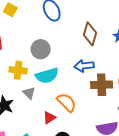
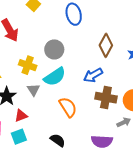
blue arrow: (84, 66) -> (93, 75), turned -36
cyan semicircle: (47, 76) -> (55, 77), turned -30
red triangle: (49, 118) -> (21, 116), moved

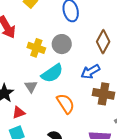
gray circle: (54, 49) -> (62, 44), moved
yellow cross: (28, 65) -> (36, 48), moved

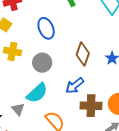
yellow cross: (36, 48) -> (12, 51), moved

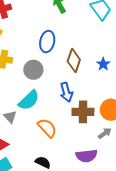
blue ellipse: (46, 28) -> (47, 42), moved, turned 35
blue arrow: (75, 86) -> (66, 92), turned -66

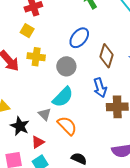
blue ellipse: (47, 42) -> (79, 38), turned 30
orange semicircle: (47, 128) -> (67, 126), moved

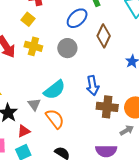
blue ellipse: (79, 38) -> (77, 18), moved
brown diamond: (106, 56) -> (104, 36), moved
gray circle: (66, 66) -> (67, 48), moved

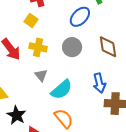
brown diamond: (104, 36) -> (108, 47), moved, turned -30
gray triangle: (34, 104) -> (41, 75), moved

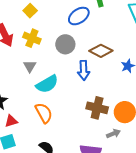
brown diamond: (108, 47) -> (101, 51), turned -65
blue arrow: (99, 83) -> (84, 70), moved

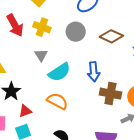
blue arrow: (84, 70) -> (94, 72), moved
orange semicircle: (44, 113) -> (57, 101), turned -30

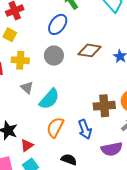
blue arrow: (94, 72) -> (85, 129), moved
orange semicircle: (57, 101) -> (55, 127), turned -75

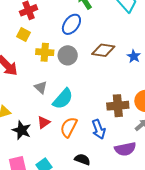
yellow cross: (20, 60) -> (45, 52), moved
red triangle: (27, 145) -> (44, 122), moved

